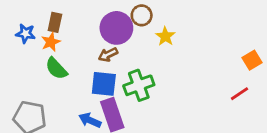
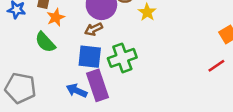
orange star: (51, 42) -> (56, 17), moved

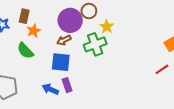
green cross: (122, 58) -> (95, 44), moved
purple rectangle: (98, 85) -> (67, 85), size x0.6

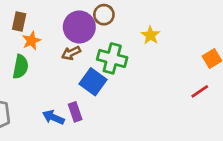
yellow star: (107, 27) -> (150, 35), moved
green cross: (95, 44) -> (112, 58), turned 35
green semicircle: (25, 51) -> (20, 67), turned -126
blue square: (61, 62) -> (93, 82), moved, turned 30

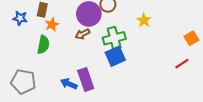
green cross: (112, 58) -> (114, 38), turned -30
blue square: (93, 82) -> (115, 56), moved, turned 30
purple rectangle: (75, 112) -> (86, 79), size x1.5

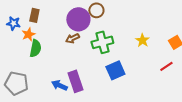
yellow star: (144, 20) -> (142, 40), moved
orange star: (52, 25) -> (28, 34), moved
blue square: (115, 56) -> (115, 70), moved

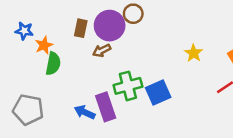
brown rectangle: (34, 15) -> (81, 28), moved
green cross: (102, 42) -> (128, 86), moved

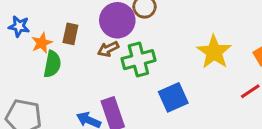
brown rectangle: (81, 28) -> (70, 34), moved
yellow star: (194, 53) -> (214, 52), size x1.6
green cross: (128, 86) -> (138, 60), moved

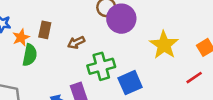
purple circle: (117, 20) -> (121, 19), moved
green cross: (138, 60) -> (101, 66), moved

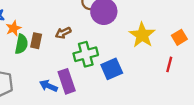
brown rectangle: (45, 30) -> (36, 41), moved
red line: (194, 78) -> (169, 64), turned -42

